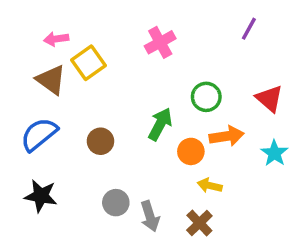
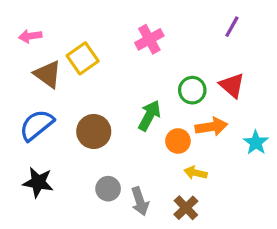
pink arrow: (56, 39) -> (30, 36), moved
red triangle: (269, 99) -> (232, 85), moved
brown circle: (100, 141) -> (94, 131), size x1.4

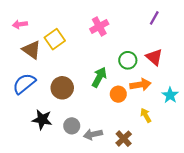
yellow arrow: (195, 173) -> (146, 115), moved, turned 48
black star: (38, 182) -> (42, 120), moved
gray arrow: (140, 201) -> (93, 134), turned 96

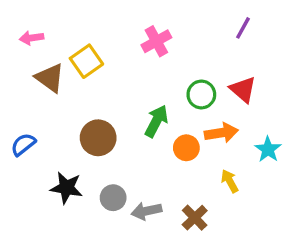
blue semicircle: (24, 84) -> (23, 144), moved, size x0.7

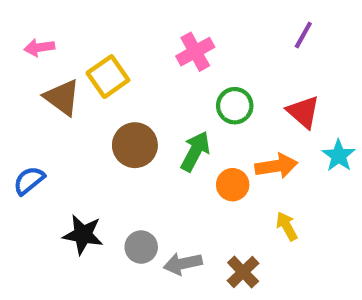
green circle: (201, 94) -> (235, 106), moved
brown circle: (98, 138) -> (135, 145), moved
cyan star: (268, 149) -> (339, 156), moved

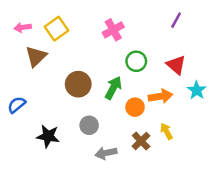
yellow square: (108, 77) -> (56, 29), moved
brown triangle: (62, 97) -> (36, 56), turned 40
gray circle: (141, 247) -> (89, 125), moved
brown cross: (243, 272) -> (141, 141), moved

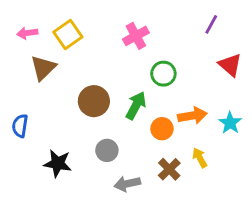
red triangle: (176, 65) -> (230, 65), moved
cyan star: (197, 90) -> (230, 123), moved
blue semicircle: (17, 105) -> (20, 126), turned -42

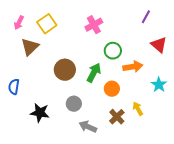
pink arrow: (27, 33) -> (19, 23), turned -56
orange arrow: (192, 116) -> (133, 67), moved
gray arrow: (127, 184) -> (88, 127), turned 36

